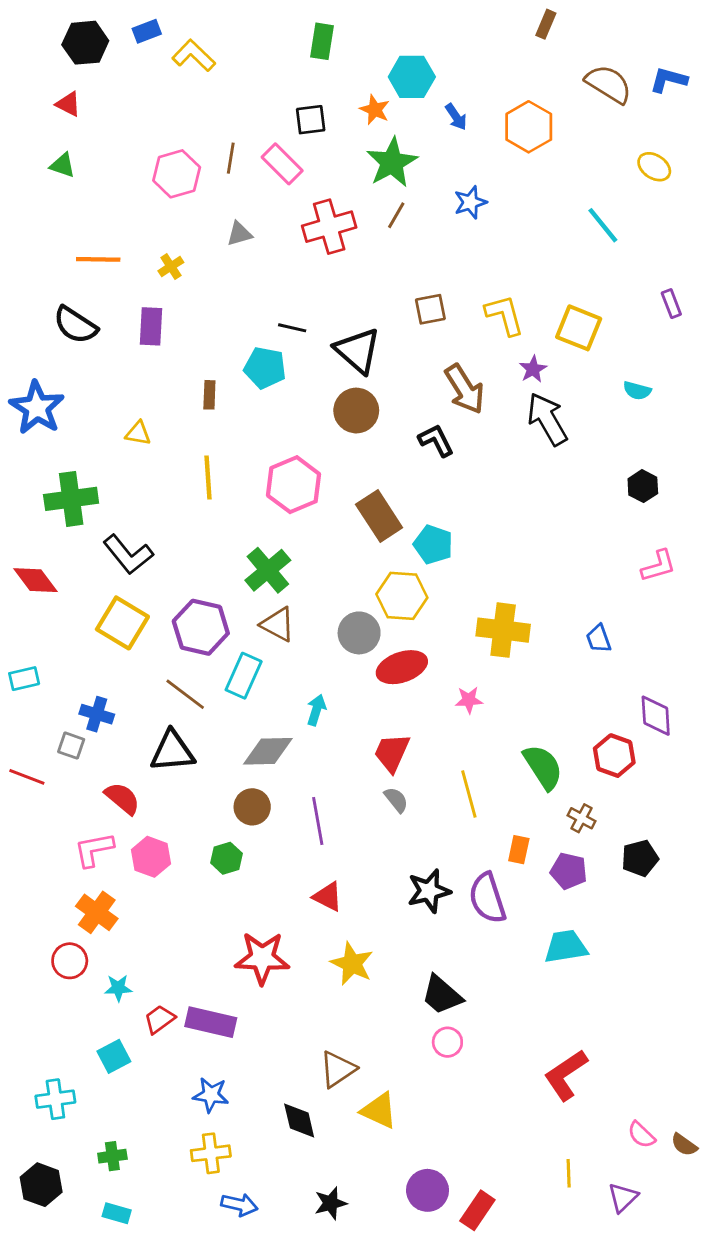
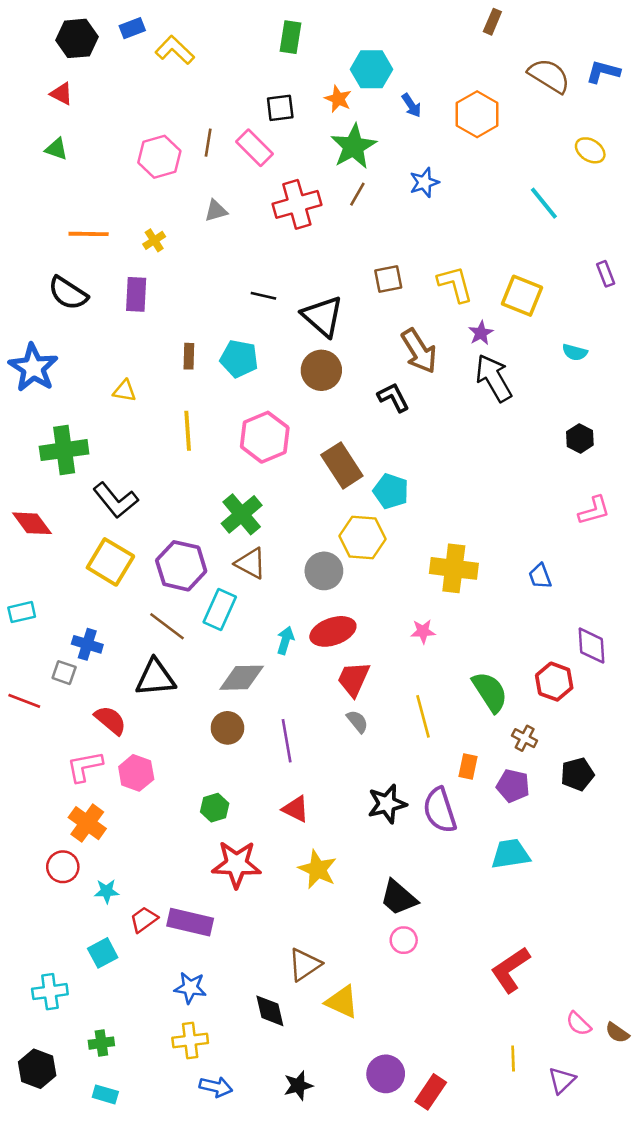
cyan pentagon: (265, 368) -> (239, 359), moved
red ellipse: (402, 667) -> (333, 631), moved
green hexagon: (226, 858) -> (215, 808), moved

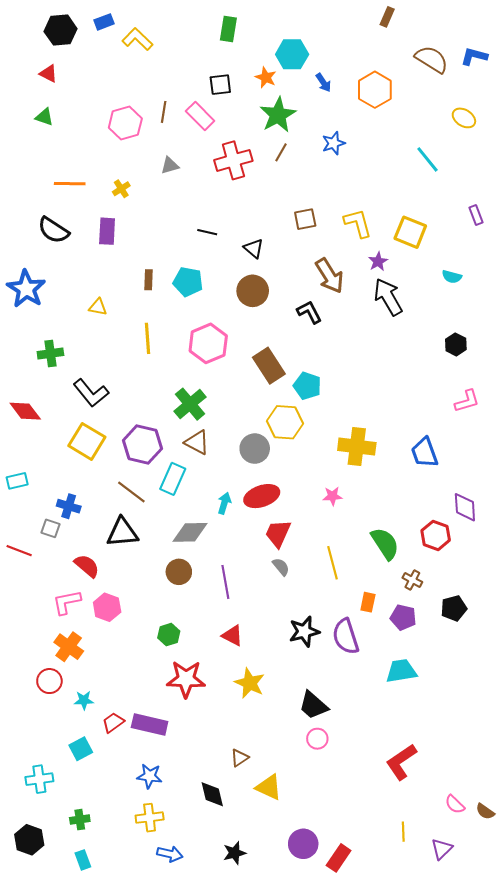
black triangle: (323, 316) -> (254, 248), size x0.6
green cross: (64, 450) -> (50, 354), size x0.7
blue trapezoid: (540, 576) -> (425, 453), size x1.5
brown triangle: (305, 965) -> (240, 758), size x0.7
cyan rectangle: (105, 1094) -> (83, 860), turned 54

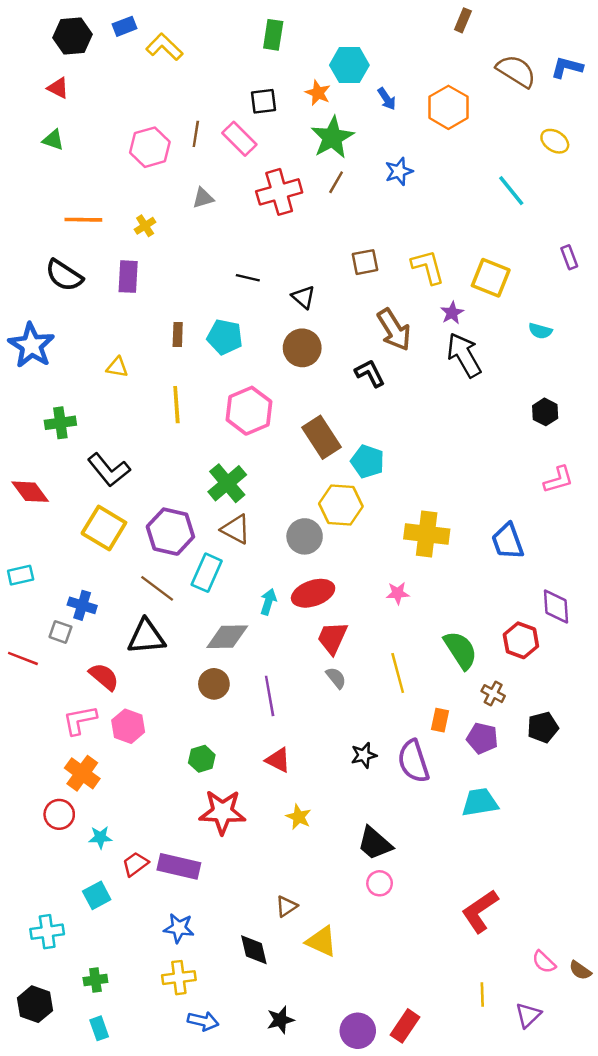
black star: (304, 632) -> (364, 755), size x0.7
yellow star: (250, 683) -> (299, 817), size x0.7
purple circle: (303, 844) -> (358, 1031), moved

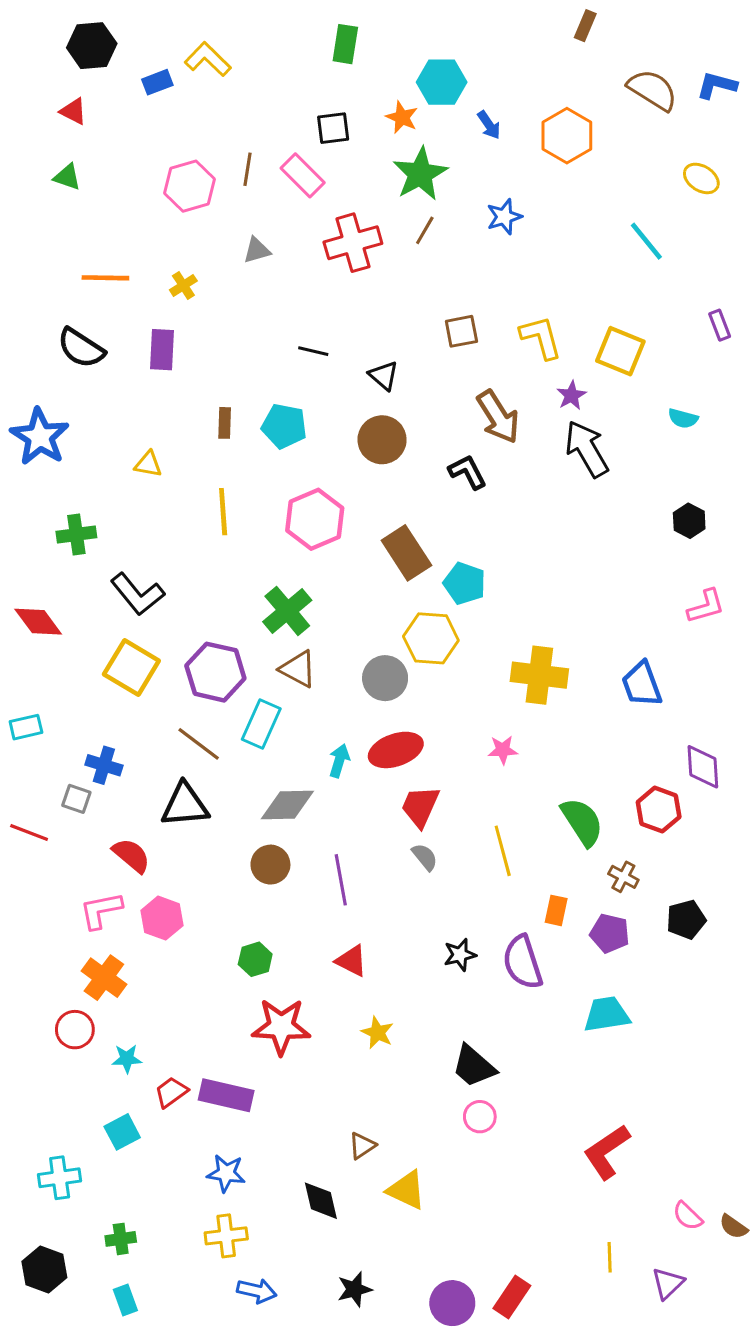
blue rectangle: (124, 26) -> (157, 82), moved

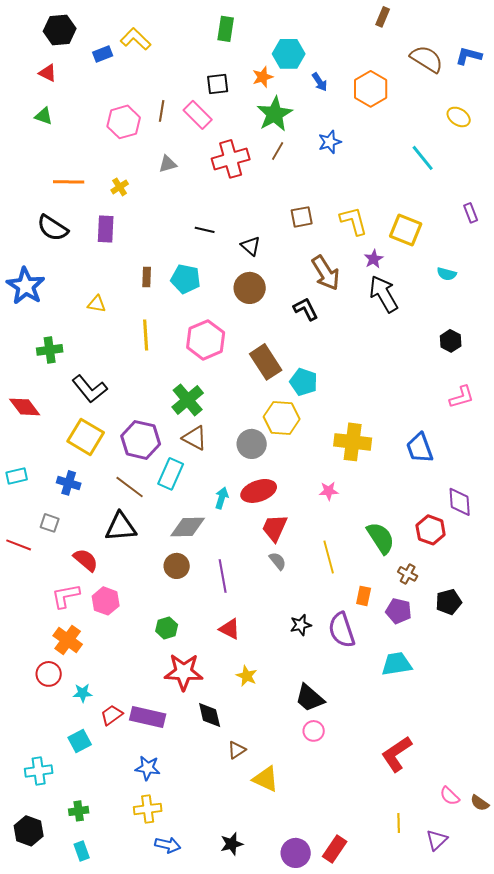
orange star: (402, 117) -> (263, 77), turned 30
blue cross: (104, 765) -> (69, 483), moved
black diamond: (321, 1201) -> (210, 715), moved

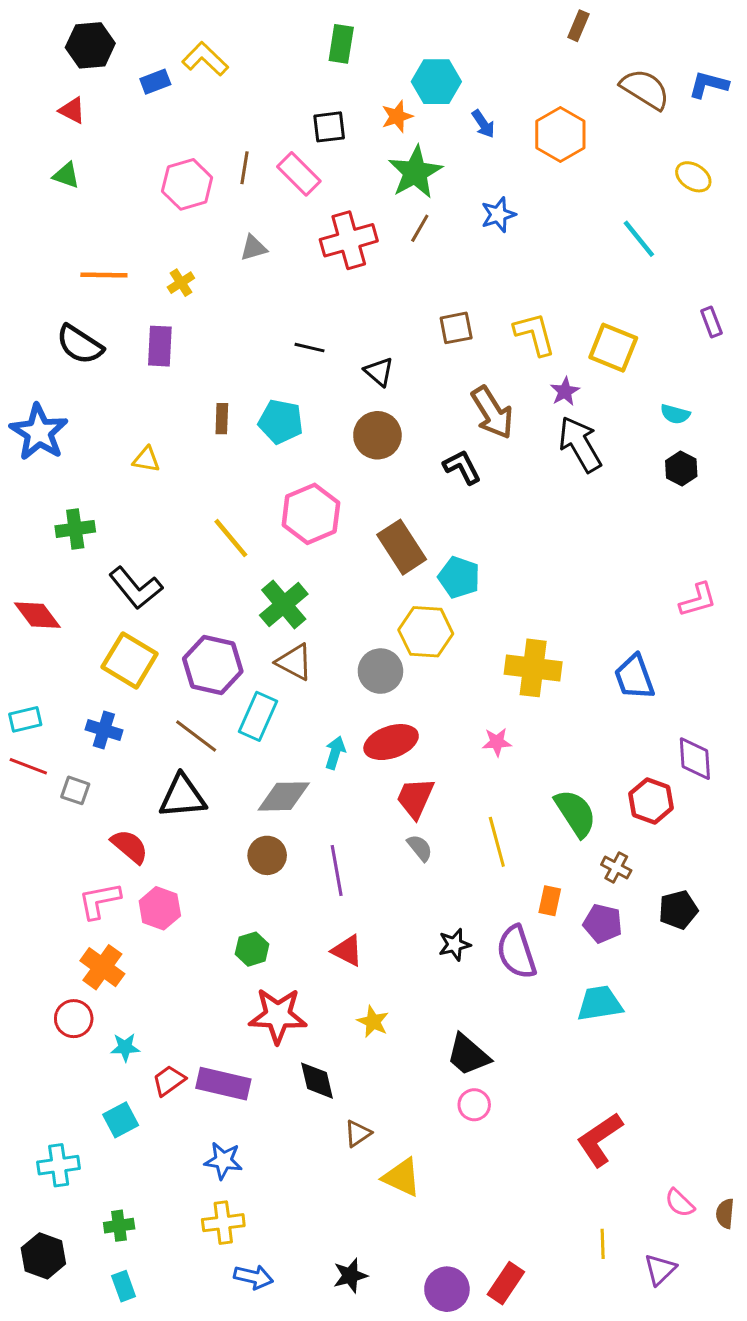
yellow line: (146, 335) -> (231, 538), moved, turned -36
black hexagon: (451, 341) -> (681, 469), moved
red line: (19, 545) -> (28, 766), moved
brown semicircle: (480, 803) -> (725, 1214), turned 60

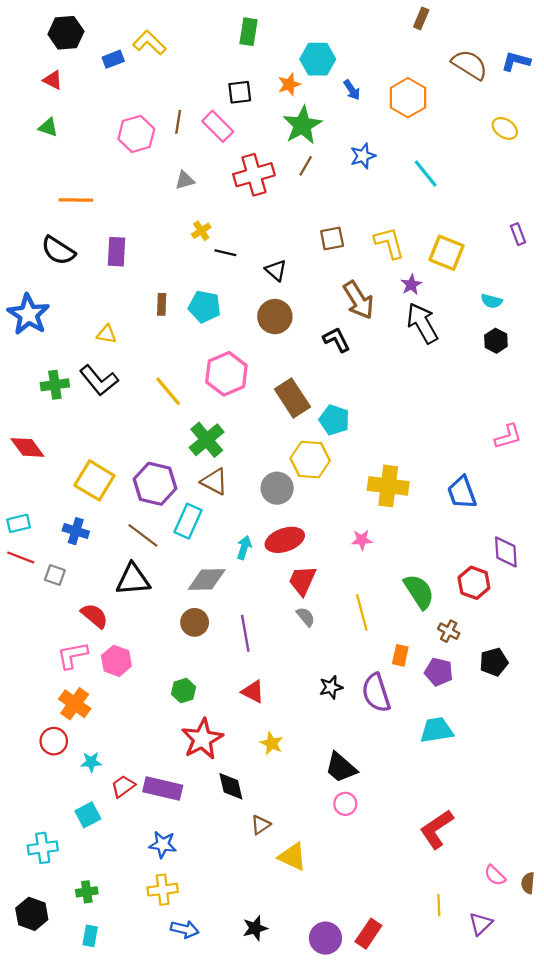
cyan line: (639, 239) -> (426, 174), moved
yellow cross: (181, 283) -> (201, 231), moved
black L-shape: (136, 588) -> (99, 380), moved
red star: (278, 1016) -> (202, 739), turned -30
cyan rectangle: (124, 1286) -> (90, 936), turned 30

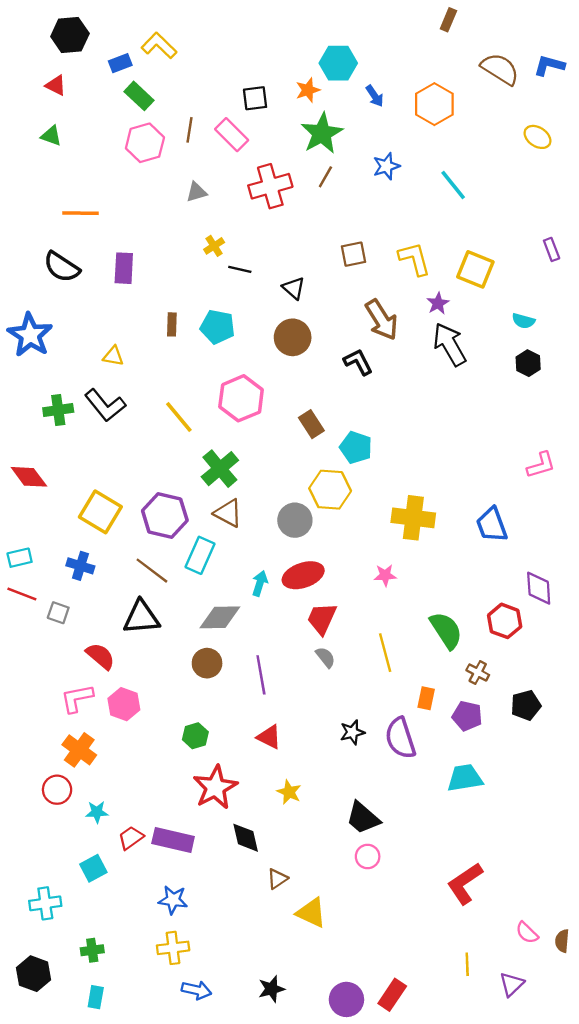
green rectangle: (248, 32) -> (139, 96), moved, turned -56
brown rectangle: (292, 398) -> (311, 424), size x0.7

